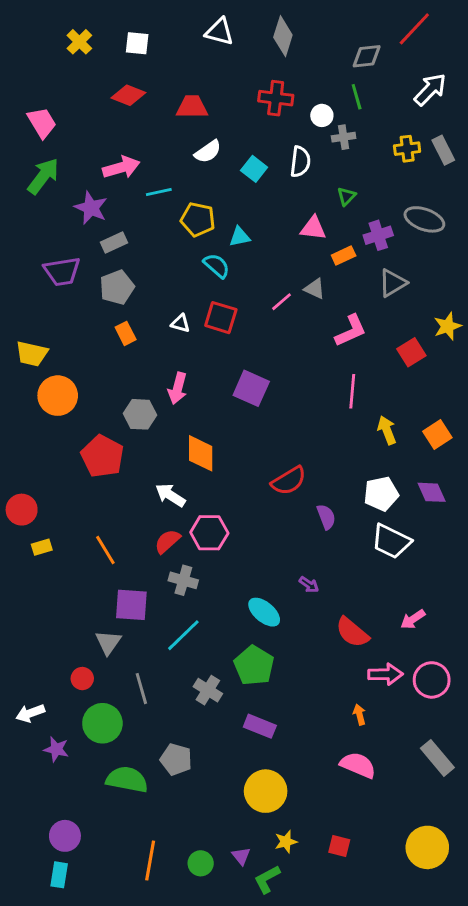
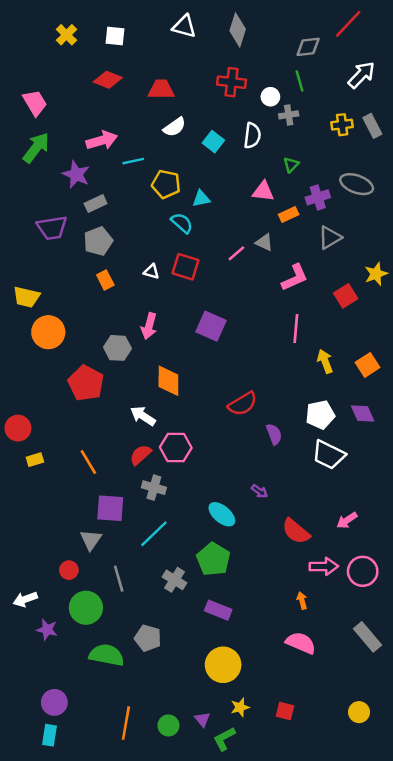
yellow circle: (427, 847) -> (359, 712), size x0.6

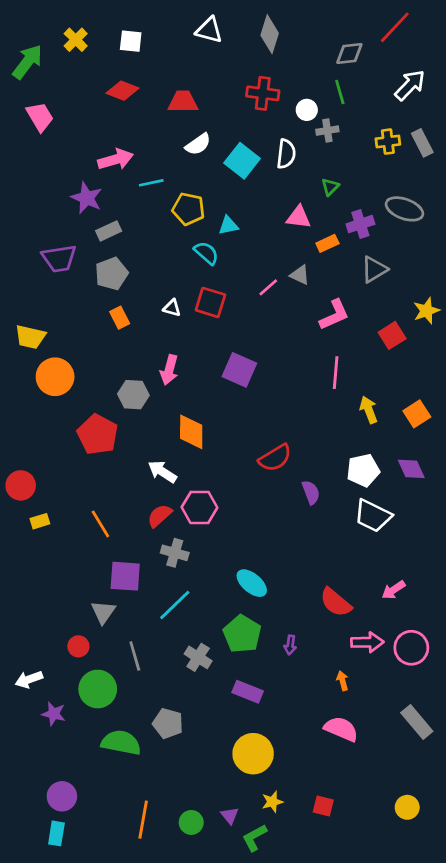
cyan square: (213, 142) -> (242, 161), size x1.4
green arrow: (36, 148) -> (28, 62), moved
purple arrow: (259, 491) -> (290, 645), moved, turned 63

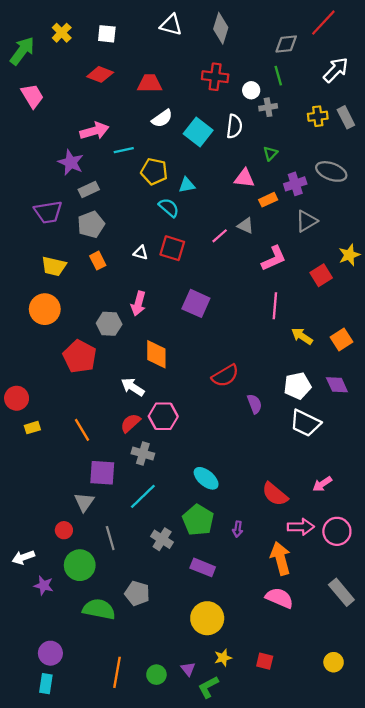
yellow trapezoid: (30, 337) -> (54, 266), moved
yellow arrow: (369, 410) -> (302, 336), turned -35
orange arrow: (343, 681) -> (281, 558), size x2.0

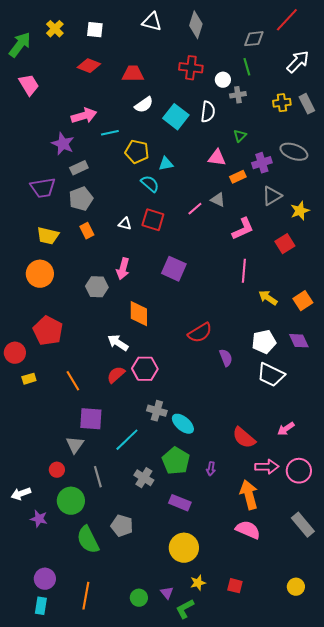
yellow star: (349, 255) -> (300, 211), moved
red pentagon: (80, 356) -> (48, 331), moved
gray cross: (143, 453) -> (157, 411), moved
green semicircle: (99, 609) -> (88, 540), turned -128
orange line: (117, 672) -> (86, 596), moved

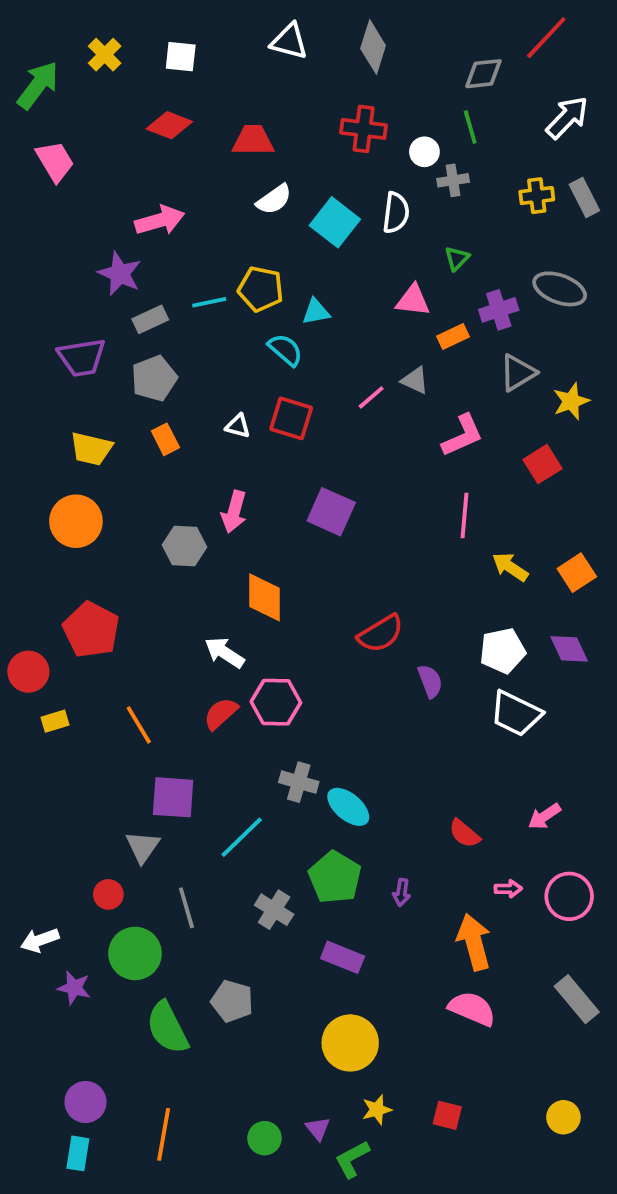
cyan line: (110, 133) -> (209, 302), moved
red semicircle: (244, 438) -> (464, 834), size x0.7
pink arrow: (267, 467) -> (508, 889), size x0.6

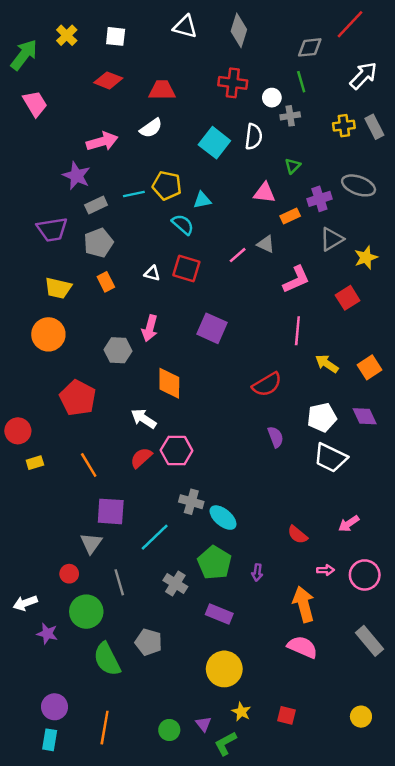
white semicircle: (274, 199) -> (151, 128), moved
red pentagon: (91, 630) -> (78, 398), moved
red semicircle: (381, 634) -> (267, 384), moved
yellow star: (377, 1110) -> (241, 712), turned -30

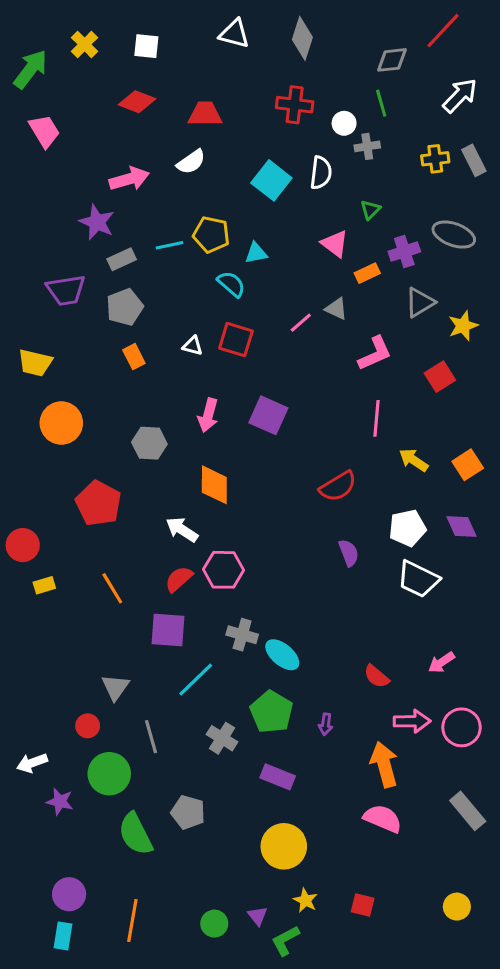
pink triangle: (265, 193) -> (335, 244), turned 30
yellow trapezoid: (58, 288) -> (35, 363), moved
pink arrow: (150, 328) -> (208, 415), moved
purple square: (111, 511) -> (168, 630), moved
pink arrow: (326, 570) -> (412, 721), size x1.6

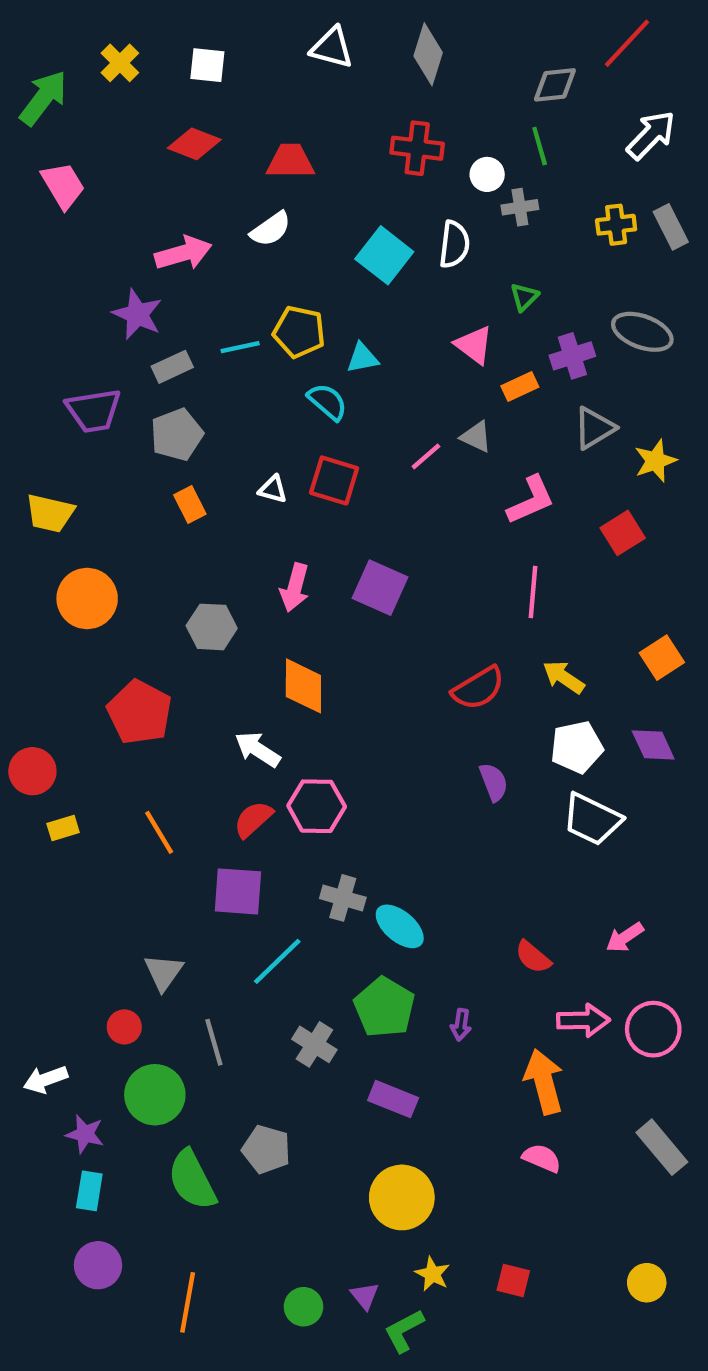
yellow arrow: (414, 460) -> (564, 677), moved
pink semicircle: (383, 819) -> (542, 1158), size x0.7
cyan rectangle: (63, 936) -> (89, 1191), moved

